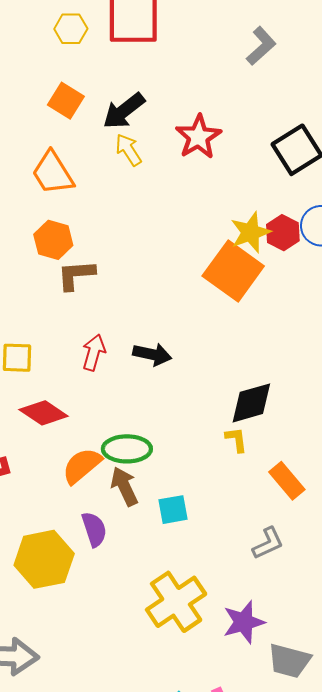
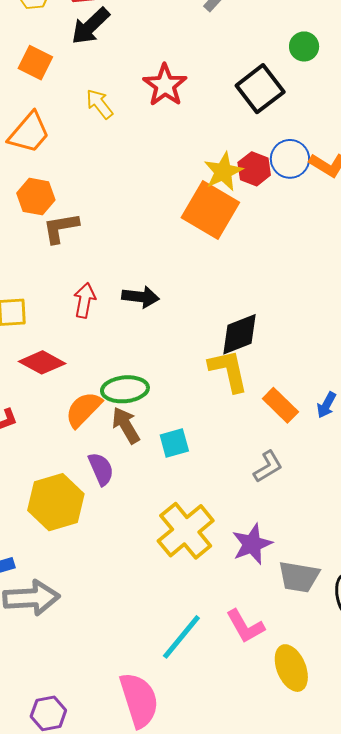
black arrow: (124, 111) -> (90, 26), moved
orange trapezoid: (53, 173) -> (29, 133), turned -102
yellow L-shape: (236, 440) -> (228, 371), size x1.8

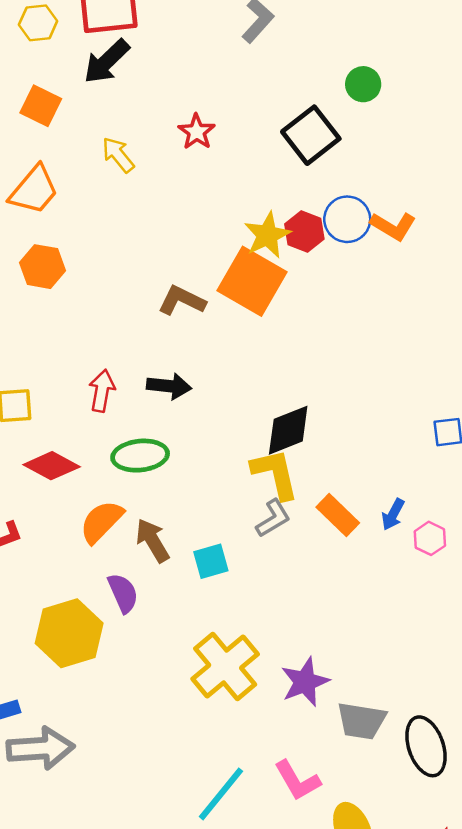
red star: (165, 85) -> (197, 132), size x0.7
brown L-shape: (61, 228) -> (182, 300), moved, turned 36
green ellipse: (125, 389) -> (140, 456), moved
gray L-shape: (268, 467) -> (273, 518), moved

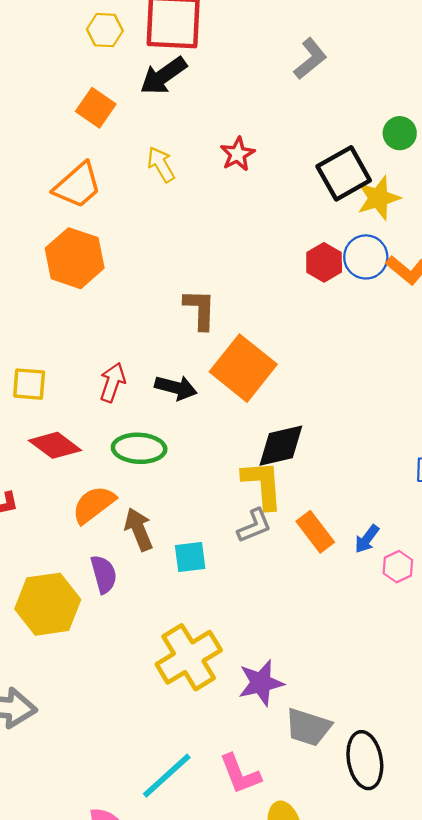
yellow star: (267, 235) -> (378, 198), moved
orange hexagon: (43, 267) -> (75, 258), size x1.4
orange square: (252, 281) -> (243, 368), moved
brown L-shape: (182, 300) -> (200, 309), turned 57

